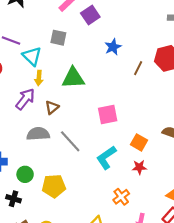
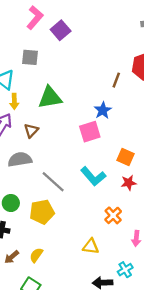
blue star: (113, 47) -> (103, 110), moved
gray line: (70, 141) -> (53, 182), moved
cyan L-shape: (106, 158) -> (93, 176), turned -90

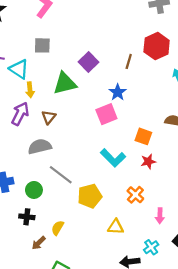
purple square: (61, 30) -> (88, 62), moved
gray line: (53, 182) -> (61, 175), moved
yellow pentagon: (42, 212) -> (90, 196), moved
yellow semicircle: (36, 255) -> (58, 228), moved

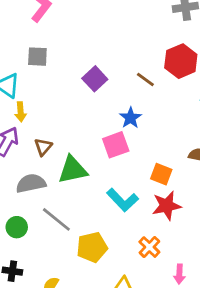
brown line: (129, 61) -> (145, 80), turned -72
green triangle: (65, 83) -> (73, 170), moved
red star: (148, 161) -> (167, 206), size x1.5
green circle: (34, 190) -> (17, 227), moved

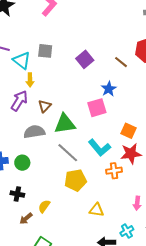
gray square: (37, 57) -> (45, 51), moved
gray line: (56, 219) -> (68, 153), moved
orange cross: (149, 247) -> (114, 171), moved, turned 35

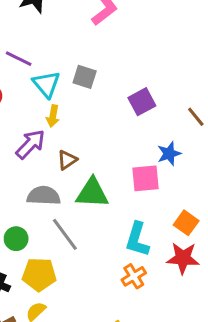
cyan L-shape: (99, 148) -> (137, 239), turned 45
gray line: (68, 153) -> (65, 234), moved
orange cross: (114, 171) -> (134, 276), moved, turned -35
yellow pentagon: (76, 180) -> (39, 274), moved

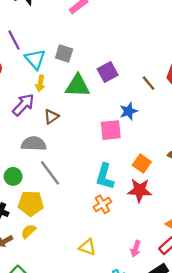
purple line: (19, 59) -> (14, 40), turned 36
green triangle: (92, 193) -> (78, 86), moved

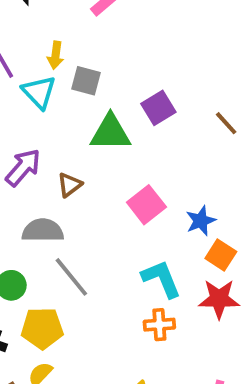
yellow arrow: (40, 83) -> (56, 55), moved
blue star: (129, 111) -> (201, 221), moved
pink square: (111, 130) -> (146, 205), moved, turned -30
cyan L-shape: (105, 176) -> (161, 279), turned 144
orange cross: (102, 204) -> (159, 325), turned 30

